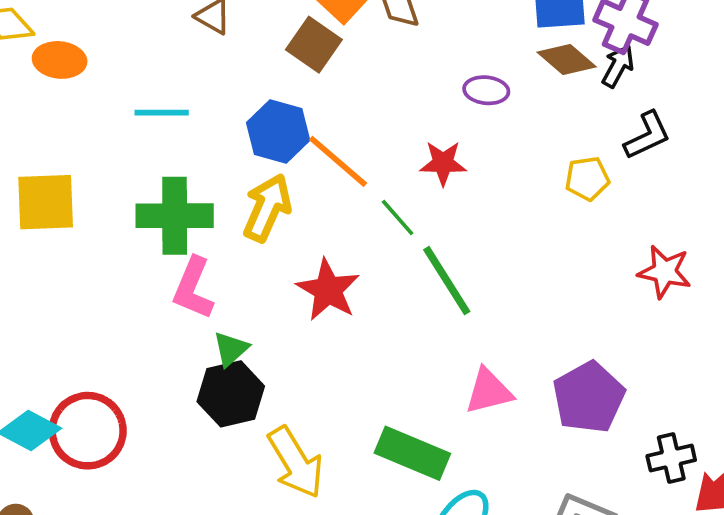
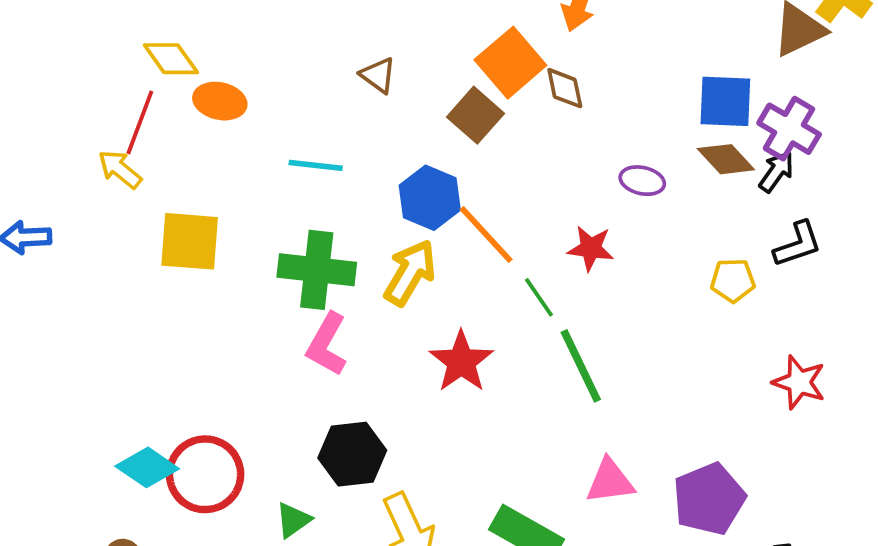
green triangle: (231, 349) -> (293, 520), moved

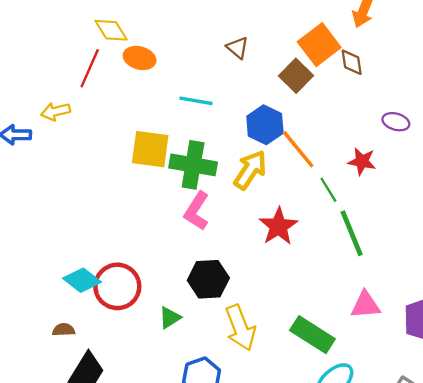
yellow arrow: (120, 169) -> (56, 111), moved, turned -56
yellow square: (190, 241) -> (150, 149), moved

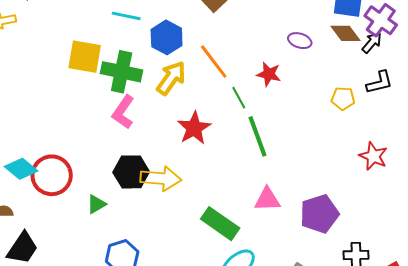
blue hexagon: (265, 125) -> (167, 37), moved
yellow arrow: (240, 328) -> (161, 178), moved, turned -66

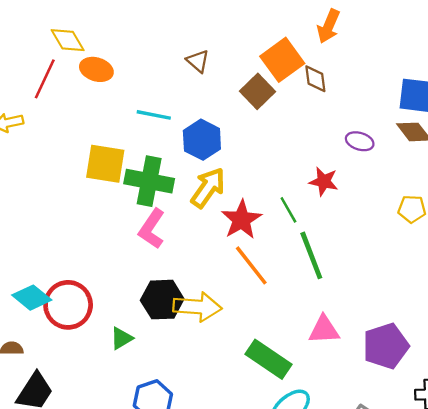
orange line: (214, 61) -> (251, 265), moved
red star: (194, 128) -> (241, 220), moved

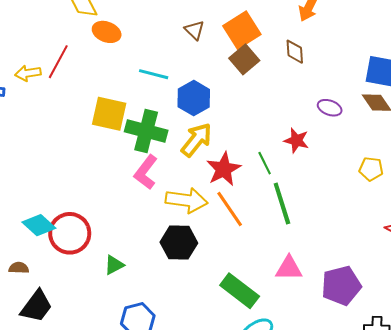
orange square: (282, 60) -> (242, 30), moved
red line: (45, 79) -> (58, 62), moved
black hexagon: (162, 300) -> (179, 243), moved
yellow arrow: (197, 307) -> (186, 200), moved

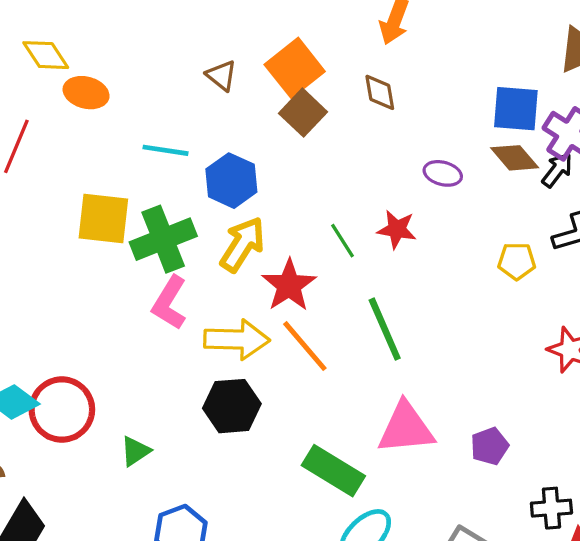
green cross: (146, 131) -> (163, 239), turned -30
green line: (265, 163) -> (343, 241), moved
pink triangle: (289, 268) -> (406, 428), size x1.4
purple pentagon: (341, 286) -> (490, 446), size x0.6

